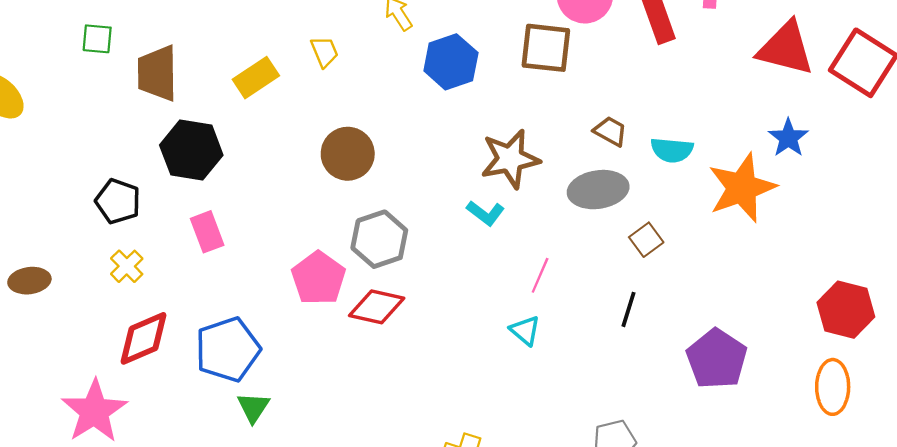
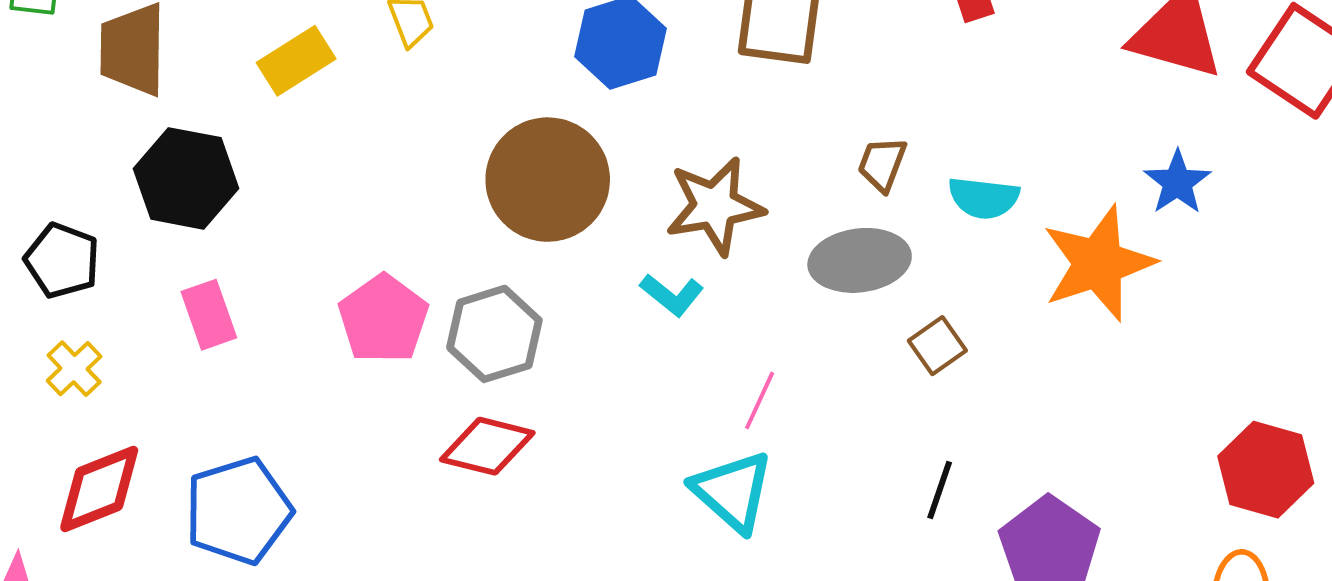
brown trapezoid: (610, 131) -> (882, 164), turned -100
brown circle: (348, 154) -> (548, 180), moved, size x1.4
pink pentagon: (318, 278) -> (383, 319), moved
black line: (629, 309) -> (940, 490), moved
cyan triangle: (525, 330) -> (733, 491), size x1.6

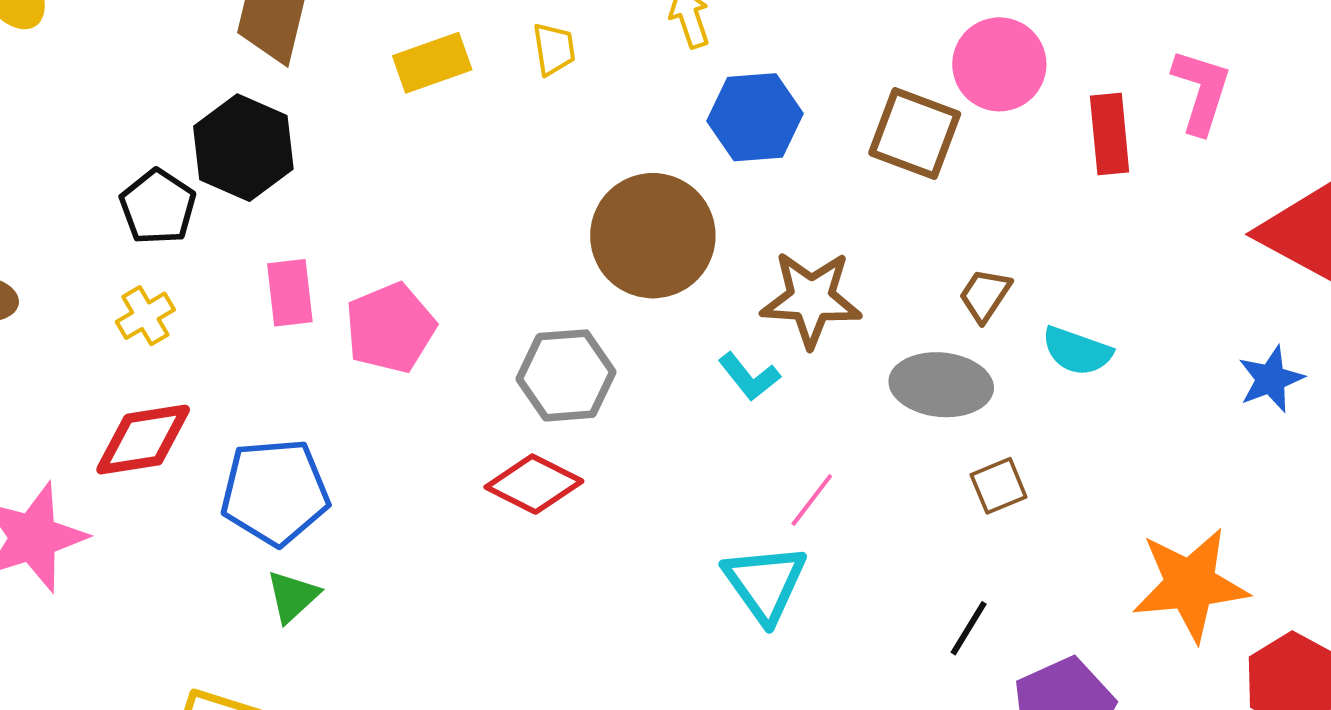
black hexagon: (186, 178) -> (243, 148), moved
orange star: (1098, 263) -> (1190, 584), moved
pink pentagon: (383, 319) -> (390, 328), moved

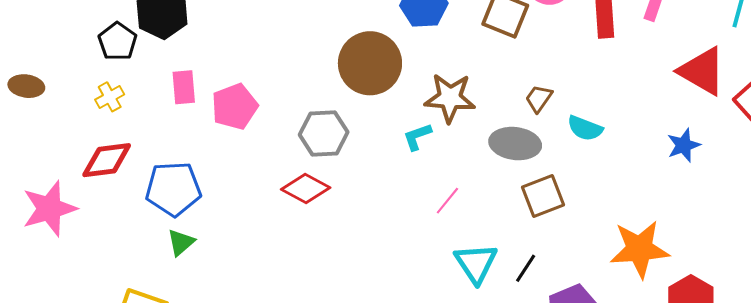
cyan L-shape: (749, 377) -> (417, 137), turned 108
brown square: (999, 486) -> (543, 196), size x1.5
cyan triangle: (765, 583) -> (476, 263), moved

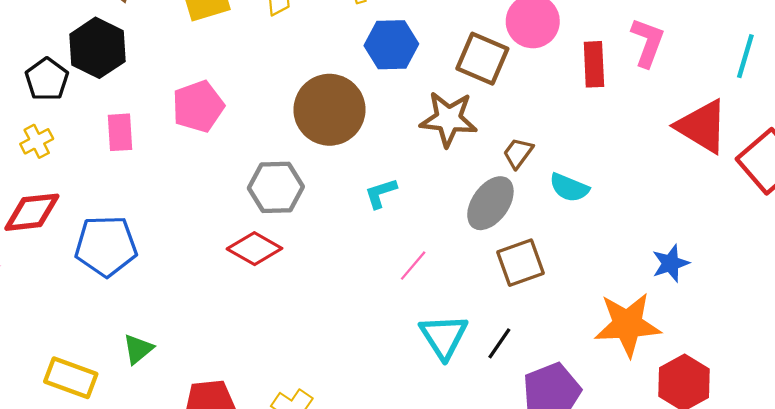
brown star: (450, 98) -> (449, 119), moved
pink pentagon: (235, 107) -> (198, 106), moved
gray ellipse: (515, 144) -> (490, 203), turned -63
blue star: (684, 145) -> (670, 263), moved
green triangle: (181, 242) -> (138, 349), moved

